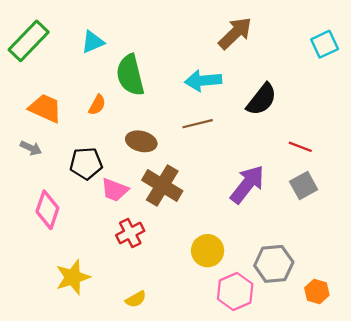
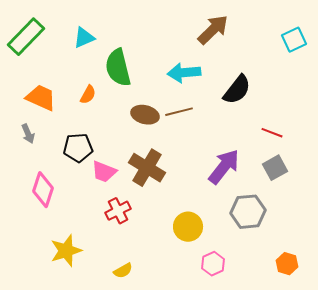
brown ellipse: (141, 141) -> (145, 115), moved
gray arrow: (31, 148) -> (28, 134), turned 42
gray hexagon: (274, 264) -> (248, 212), moved
pink hexagon: (235, 292) -> (213, 264), size x0.7

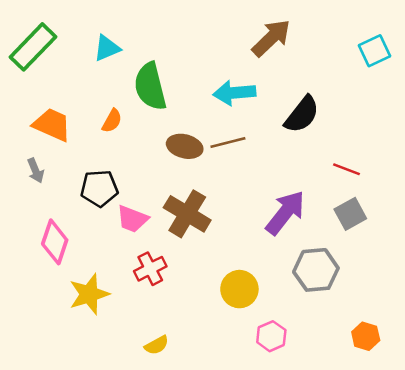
yellow star: (66, 251) -> (89, 294), moved

